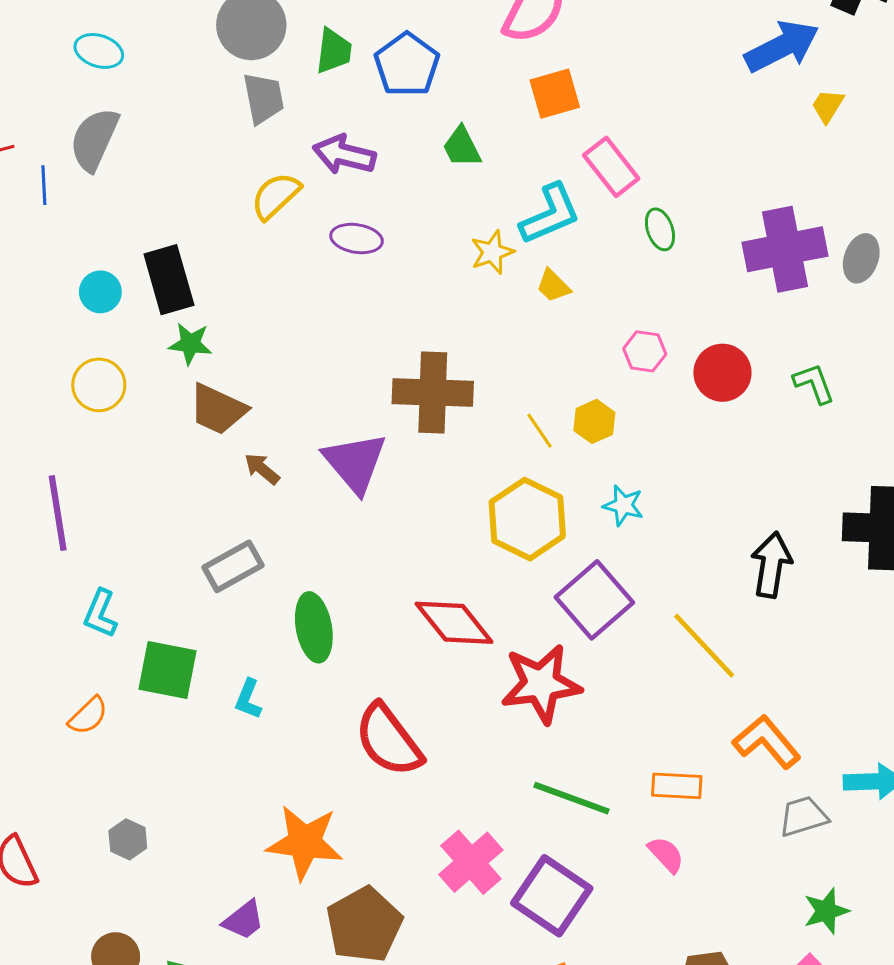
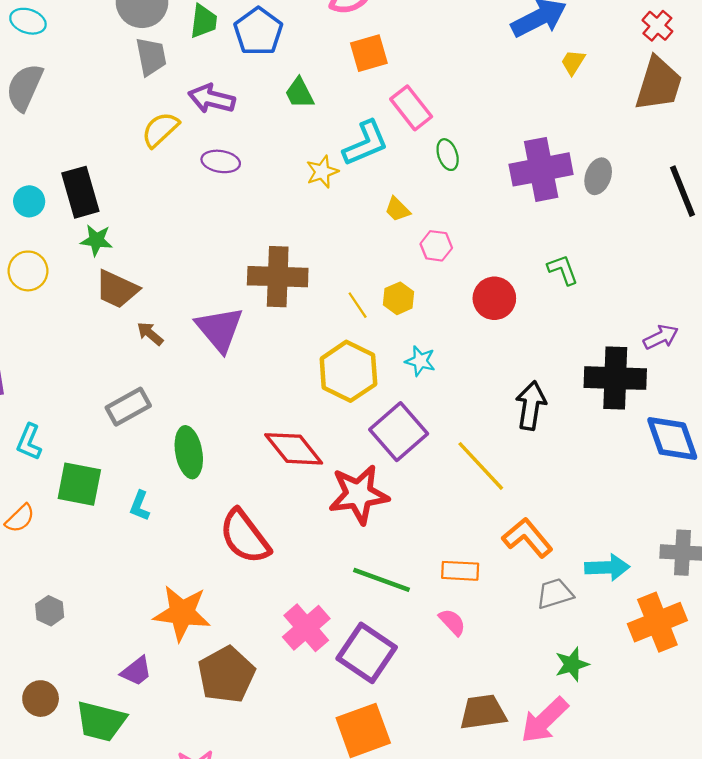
yellow trapezoid: (553, 286) -> (397, 209), moved
red circle: (722, 373) -> (494, 298), moved

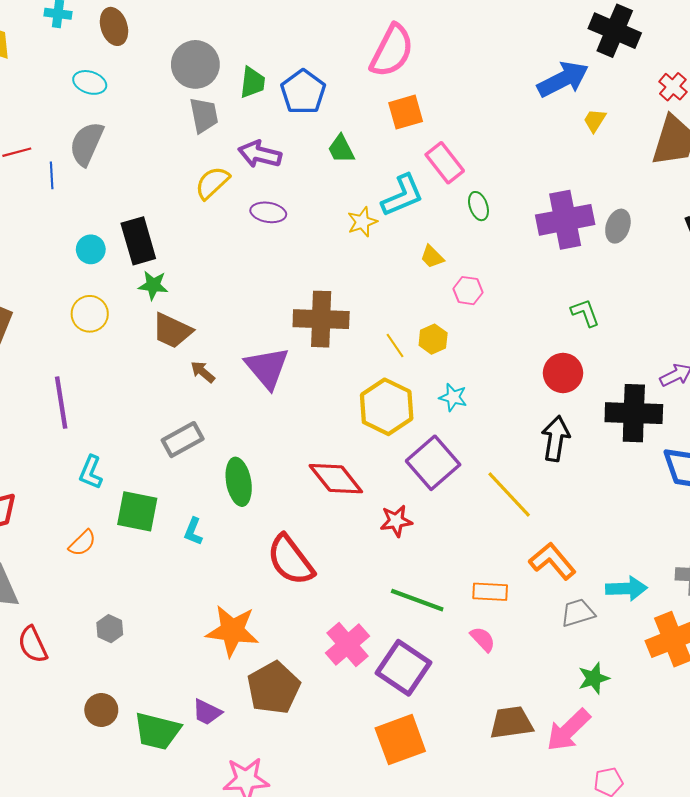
red circle: (494, 298) -> (563, 373), moved
red star: (359, 494) -> (396, 521), size x0.6
purple trapezoid: (136, 671) -> (207, 712), moved, turned 64

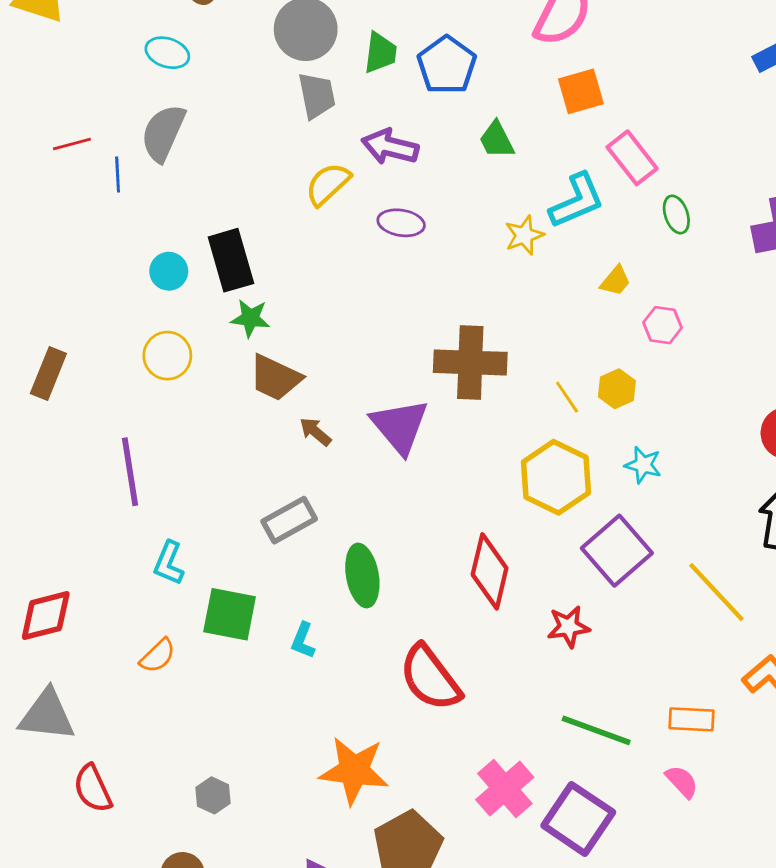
yellow trapezoid: (432, 257) -> (615, 281), turned -95
red diamond: (336, 479) -> (490, 571), turned 52
gray hexagon: (110, 629) -> (213, 795), moved

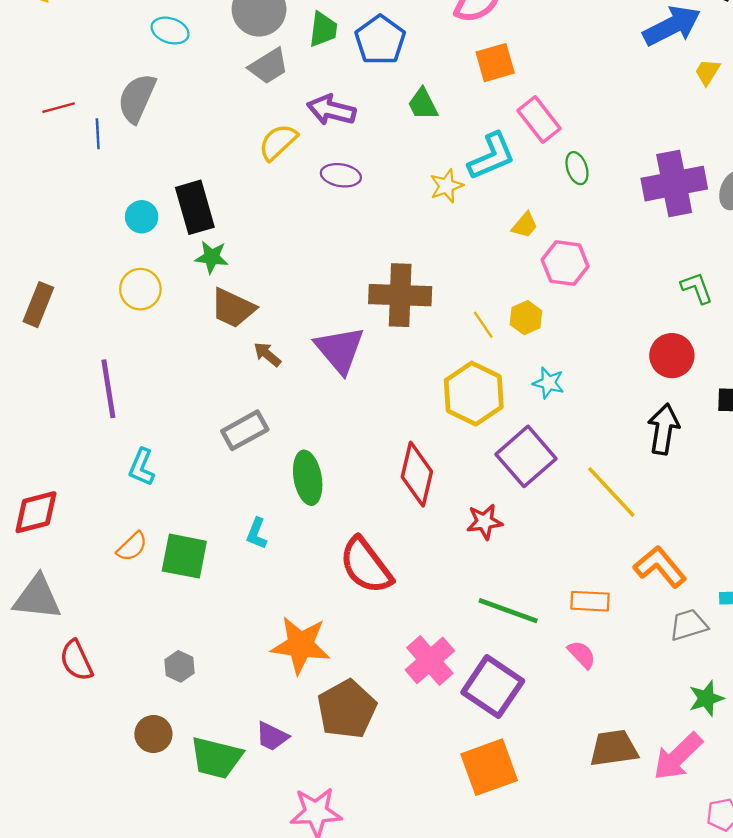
cyan ellipse: (167, 53) -> (170, 31), moved
gray trapezoid: (317, 96) -> (269, 66), turned 69
pink hexagon: (663, 325) -> (565, 263), size x1.4
green square: (230, 614) -> (184, 556), moved

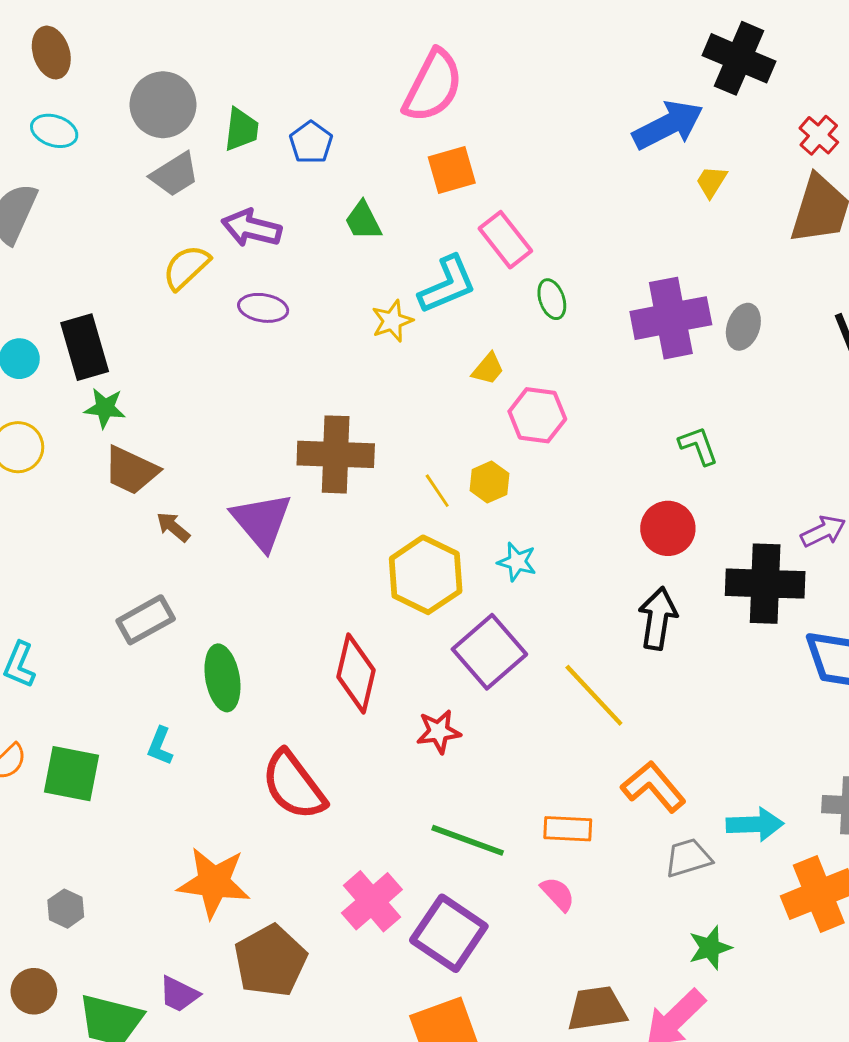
blue pentagon: (380, 40) -> (311, 142), size x0.7

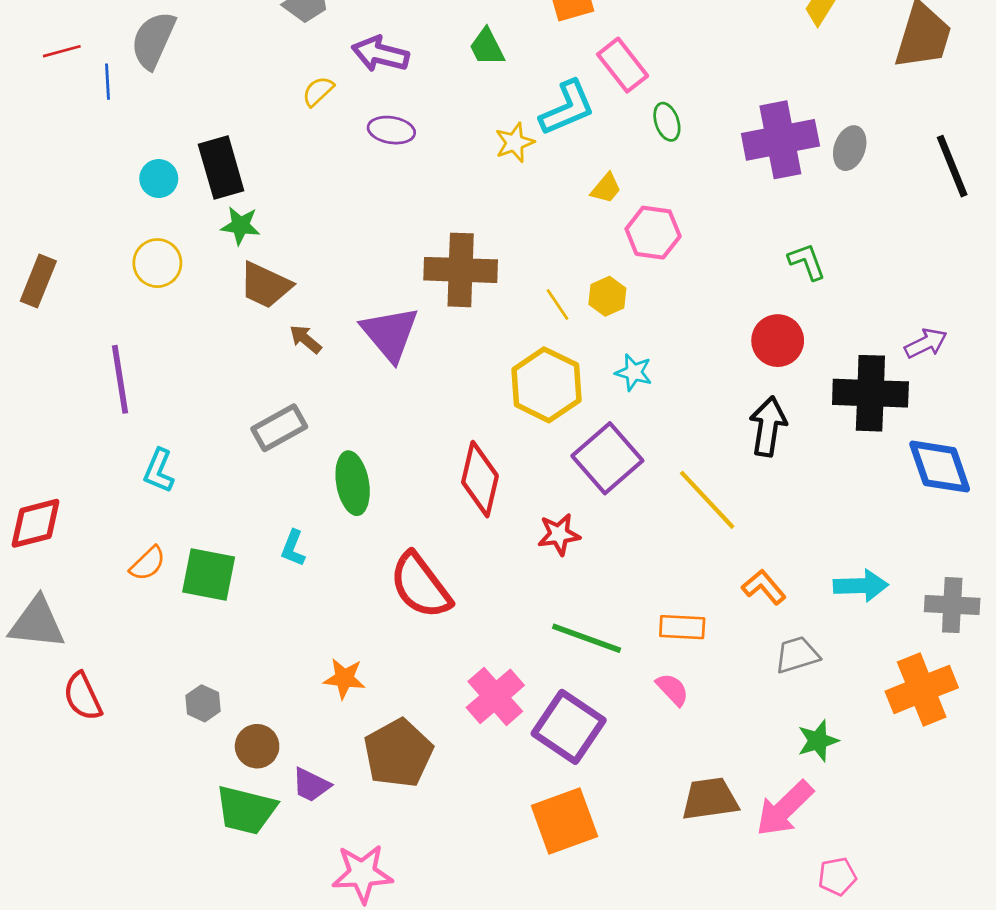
yellow semicircle: (186, 267) -> (318, 91), size x0.7
orange L-shape: (653, 787) -> (764, 587), size x0.7
cyan arrow: (755, 824) -> (861, 586), moved
orange star: (214, 882) -> (344, 678), size x0.6
brown circle: (34, 991) -> (257, 746), moved

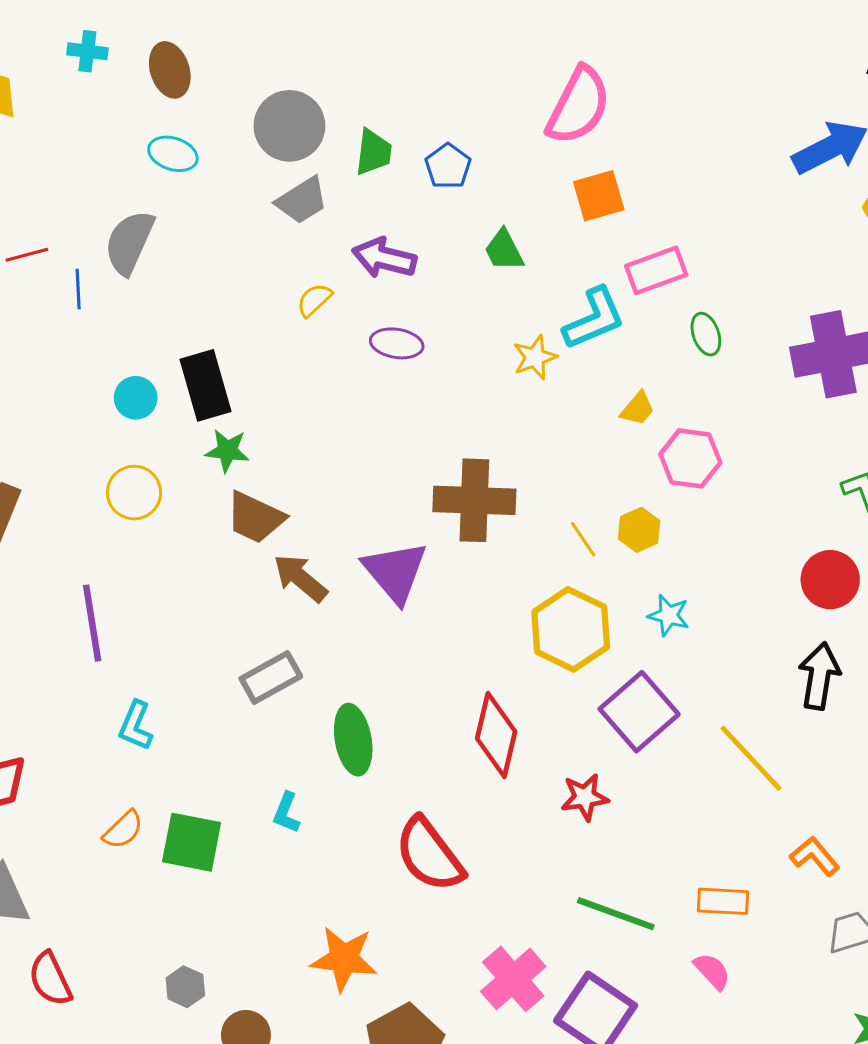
pink rectangle: (623, 65) -> (656, 270), turned -72
brown arrow: (306, 339) -> (300, 578), size x1.5
orange star: (344, 678) -> (344, 959), size x1.4

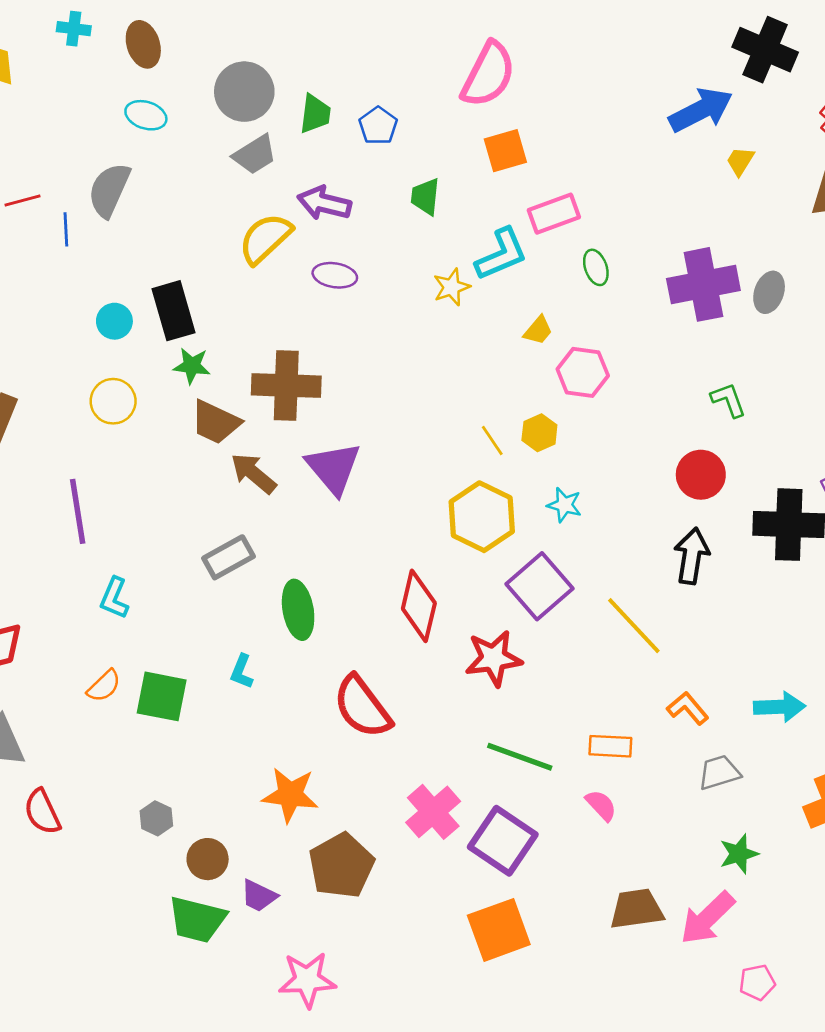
green trapezoid: (504, 250) -> (425, 197), turned 33
yellow semicircle: (314, 300) -> (265, 239), size x1.8
brown cross: (474, 500) -> (286, 385), moved
red star: (585, 797) -> (494, 658), size x1.4

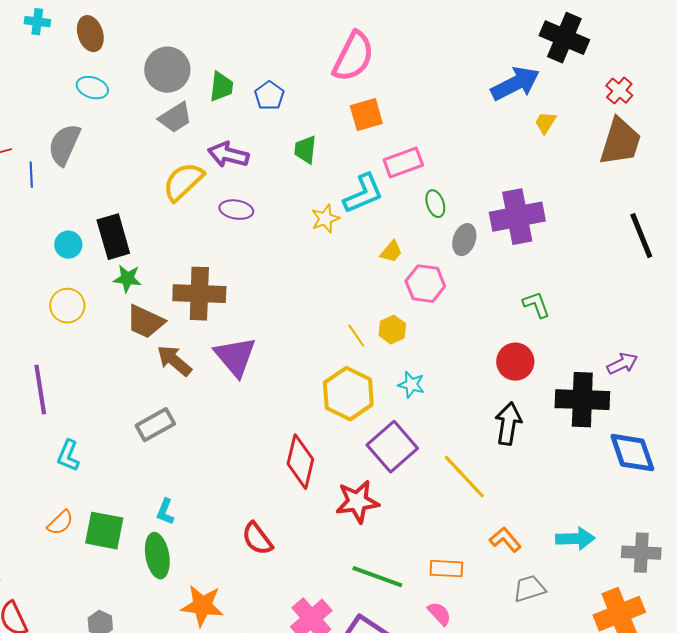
gray ellipse: (769, 292) -> (464, 240), moved
green ellipse: (298, 610) -> (157, 556), moved
red semicircle: (362, 707) -> (257, 539), size x0.7

